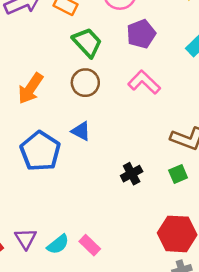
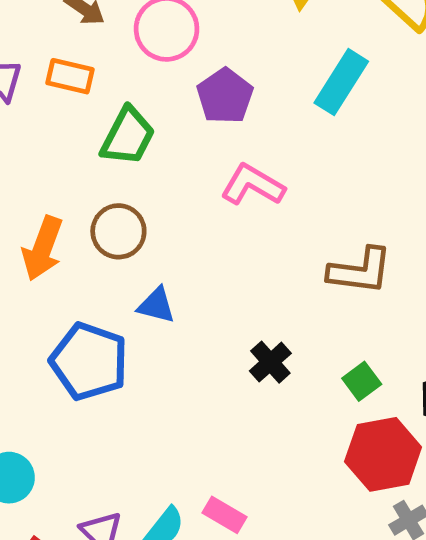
green trapezoid: (87, 42) -> (128, 136), turned 84
brown circle: (85, 83) -> (118, 231), moved
green square: (178, 174) -> (362, 381), moved

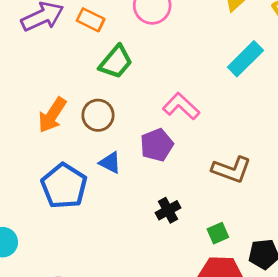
purple pentagon: (225, 96) -> (157, 145), moved

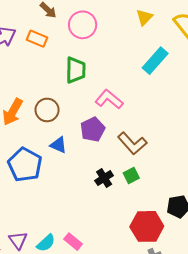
green trapezoid: (116, 62) -> (76, 70), moved, turned -36
brown L-shape: (231, 170) -> (132, 143), moved, turned 32
green square: (218, 233) -> (131, 176), moved

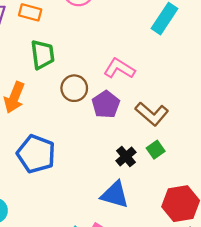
green trapezoid: (76, 70) -> (43, 55), moved
brown circle: (47, 110) -> (74, 88), moved
blue triangle: (58, 145) -> (115, 195), moved, size x1.5

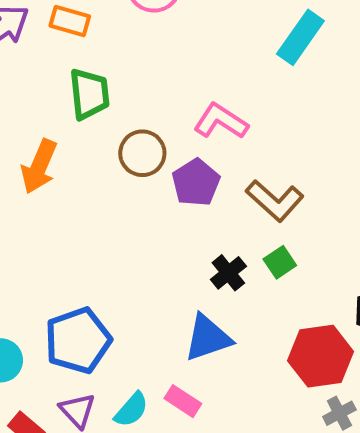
blue pentagon: (36, 154) -> (78, 340), moved, turned 30
blue triangle: (115, 195) -> (208, 338), turned -36

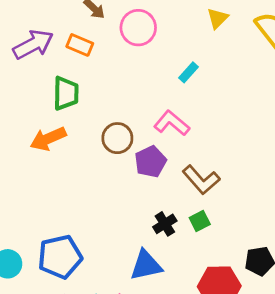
cyan rectangle: (300, 37) -> (188, 72), moved, size x0.6
green trapezoid: (89, 94) -> (66, 93), moved
orange arrow: (39, 166) -> (48, 139), turned 36

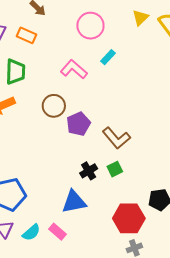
yellow triangle: (217, 18) -> (140, 18), moved
pink circle: (138, 28) -> (90, 26), moved
pink L-shape: (172, 123) -> (74, 69), moved

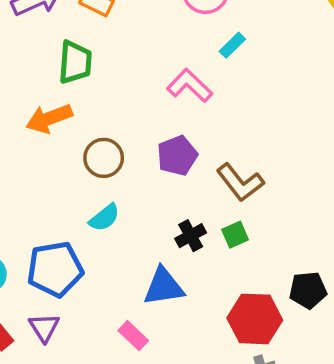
pink L-shape: (74, 69) -> (190, 86), moved
brown circle: (54, 106) -> (104, 158), moved
cyan semicircle: (31, 232) -> (104, 218), moved

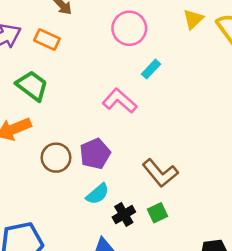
green trapezoid: (75, 62) -> (32, 86), turned -56
purple pentagon: (177, 156) -> (95, 154), moved
cyan semicircle: (104, 218) -> (98, 194), moved

